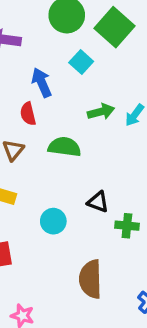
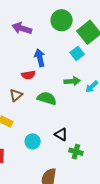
cyan square: (81, 62) -> (77, 53), moved
red semicircle: (28, 114) -> (28, 75), turned -96

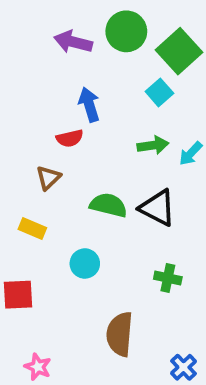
purple arrow: (22, 28) -> (73, 42), moved
green semicircle: (47, 98) -> (108, 205), moved
black triangle: (61, 135) -> (158, 208), moved, size x1.5

